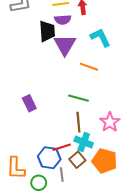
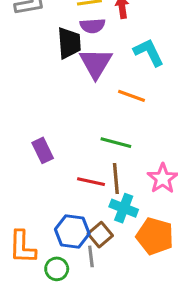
red line: (62, 147) -> (91, 182), moved, turned 30
brown square: (77, 160) -> (100, 235), moved

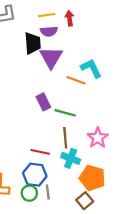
cyan L-shape: (149, 52) -> (91, 68), moved
purple rectangle: (43, 150) -> (43, 102), moved
red line: (91, 182) -> (40, 152), moved
brown square: (100, 235) -> (85, 201), moved
green circle: (57, 269) -> (29, 193), moved

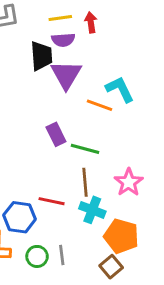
blue hexagon: (35, 175) -> (20, 217), moved

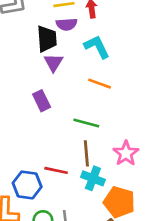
purple triangle: (66, 75) -> (53, 63), moved, size x0.7
cyan L-shape: (120, 89) -> (97, 47), moved
purple rectangle: (56, 134) -> (42, 101), moved

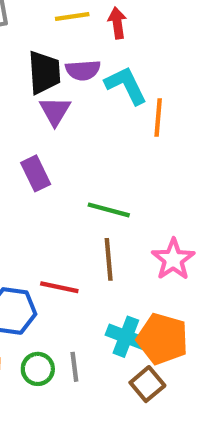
purple semicircle: (67, 24) -> (83, 70), moved
orange line: (100, 84) -> (158, 118), moved, turned 75
cyan cross: (93, 178) -> (126, 337), moved

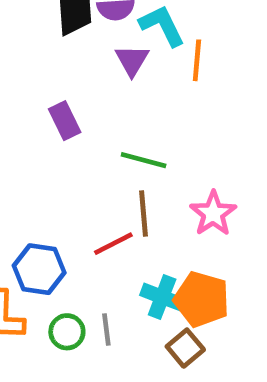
purple triangle: (55, 111) -> (132, 60), moved
red line: (59, 287) -> (113, 244), moved, turned -39

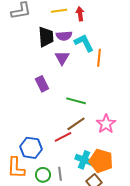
purple triangle: (132, 60) -> (62, 58), moved
brown line: (144, 213) -> (76, 124), turned 60

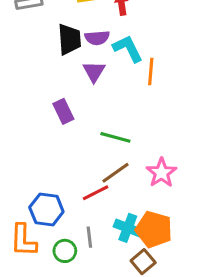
gray line: (60, 174) -> (89, 237), moved

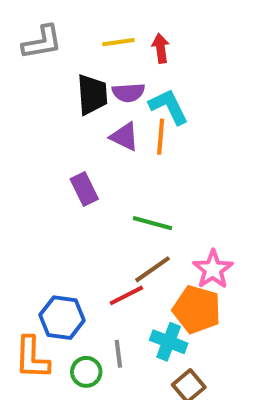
purple triangle: (94, 71) -> (124, 137), turned -35
orange line: (151, 71) -> (161, 137), moved
orange pentagon: (154, 229) -> (197, 310), moved

